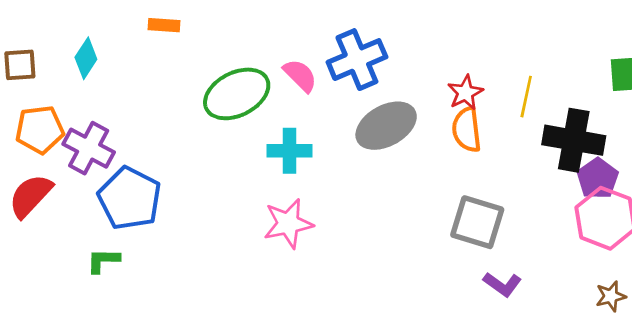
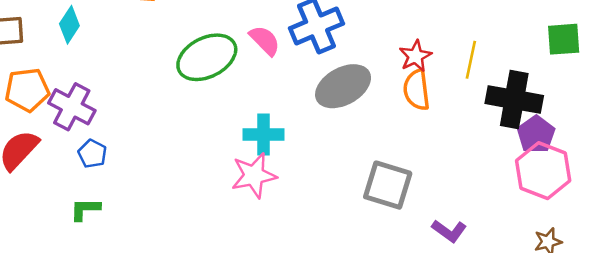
cyan cross: (290, 151) -> (263, 134), moved
blue pentagon: (130, 198) -> (92, 154), moved, size x0.5
gray square: (477, 222) -> (388, 185), moved

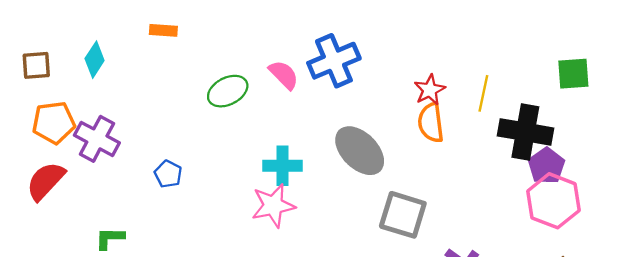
green ellipse: (207, 57) -> (228, 91), size x0.7
gray ellipse: (343, 86) -> (360, 151), moved, turned 74
blue pentagon: (92, 154) -> (168, 174), moved

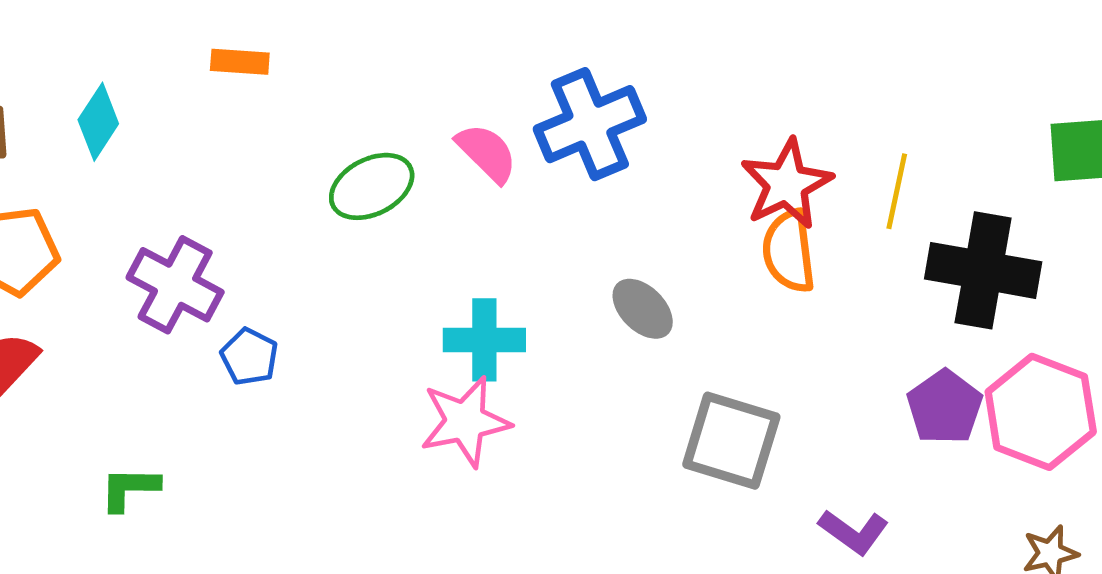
red star: (430, 90) -> (786, 184), size x1.4
purple cross: (97, 139) -> (175, 285), moved
gray ellipse: (360, 151) -> (643, 309), size x0.6
purple pentagon: (546, 166) -> (945, 407), moved

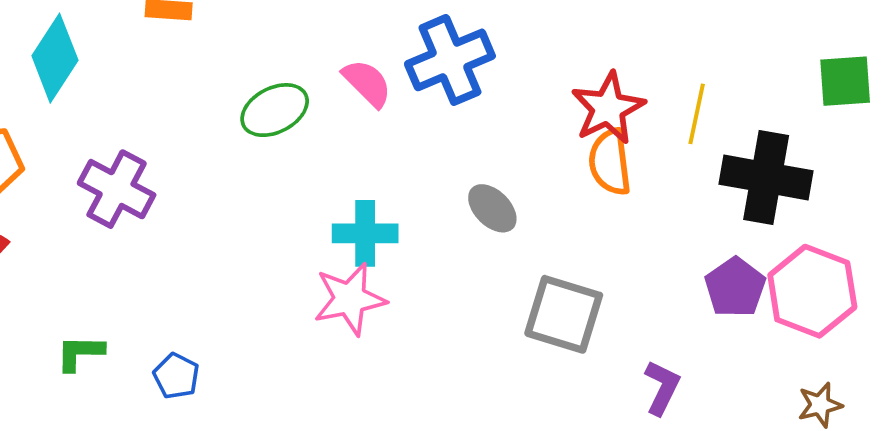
cyan diamond: (98, 122) -> (55, 58), size x1.4
blue pentagon: (249, 357) -> (176, 376), moved
purple L-shape: (854, 532) -> (662, 388), turned -100

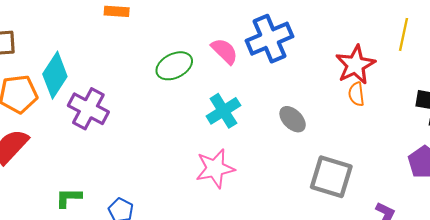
cyan diamond: (55, 58) -> (55, 75), moved
yellow line: (697, 114) -> (404, 34), moved
orange semicircle: (610, 162) -> (356, 94), size x0.7
cyan cross: (365, 233) -> (223, 111), moved, turned -32

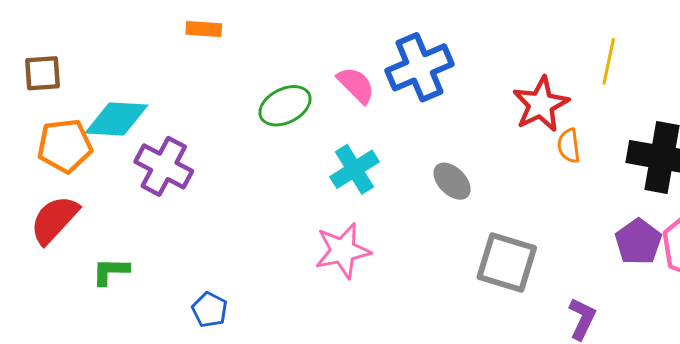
cyan diamond: (55, 75) -> (116, 119), turned 60
orange semicircle: (356, 94) -> (569, 146), moved
green L-shape: (68, 198) -> (111, 271), moved

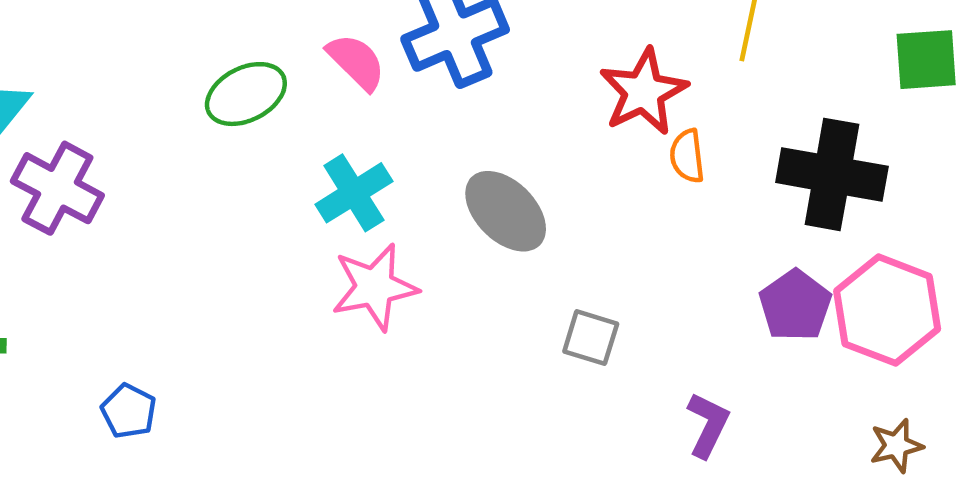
gray ellipse: (452, 181) -> (506, 211), size x1.4
pink star: (343, 251) -> (375, 287), moved
gray square: (507, 262) -> (591, 338), size x0.6

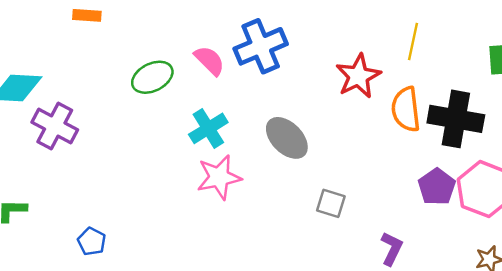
orange semicircle: (687, 156) -> (406, 109), moved, size x1.6

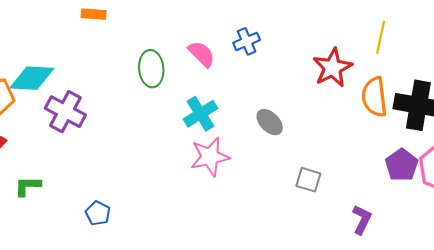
blue cross: (261, 46) -> (247, 41), size x0.6
green ellipse: (152, 77) -> (151, 69), turned -68
gray ellipse: (287, 138) -> (270, 122), size x0.7

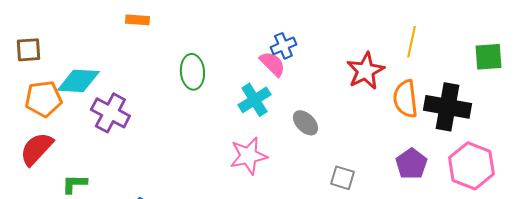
pink semicircle: (202, 54) -> (272, 64), moved
cyan cross: (200, 114) -> (254, 100), moved
purple pentagon: (402, 165) -> (411, 164), moved

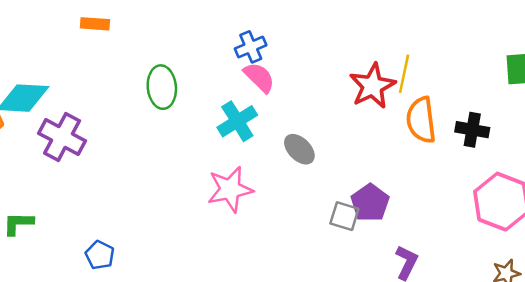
yellow line: (411, 42) -> (404, 74), moved
blue cross: (283, 46) -> (251, 47), moved
black cross: (447, 107) -> (472, 130), size x0.6
purple pentagon: (411, 164) -> (370, 203), moved

